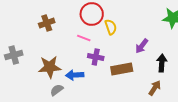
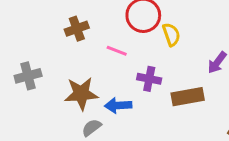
pink line: (84, 38) -> (117, 51), moved

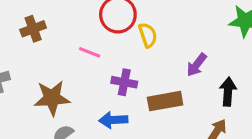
brown cross: (77, 29) -> (33, 29), moved
blue arrow: (118, 105) -> (113, 120), moved

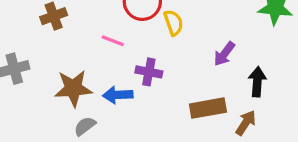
brown rectangle: (165, 101) -> (208, 108), moved
blue arrow: (113, 120) -> (118, 95), moved

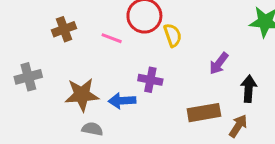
pink line: (113, 41) -> (112, 38), moved
gray semicircle: (85, 126) -> (92, 129), turned 48

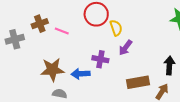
pink line: (112, 38) -> (62, 31), moved
purple arrow: (219, 63) -> (125, 48), moved
gray cross: (28, 77) -> (15, 39), moved

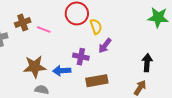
brown rectangle: (138, 82) -> (97, 81), moved

